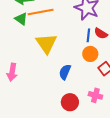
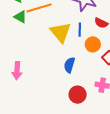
blue line: (88, 35) -> (80, 30), moved
yellow triangle: (46, 43) -> (61, 32), moved

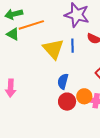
orange circle: (93, 44) -> (84, 96), moved
red circle: (78, 95) -> (67, 102), moved

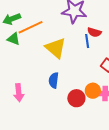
blue line: (72, 46) -> (87, 41), moved
blue semicircle: (63, 81) -> (54, 80), moved

